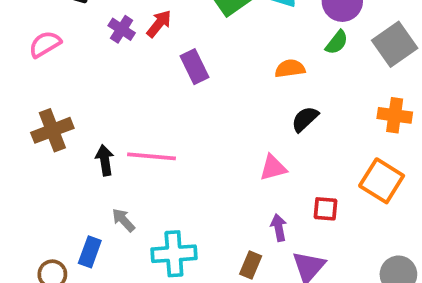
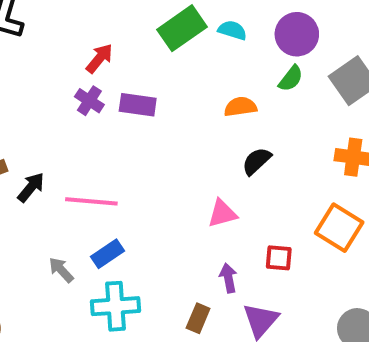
purple cross: (122, 29) -> (89, 101), moved
purple rectangle: (195, 67) -> (138, 105), turned -56
black arrow: (105, 160) -> (31, 187), moved, turned 48
blue rectangle: (90, 252) -> (107, 254), moved, turned 36

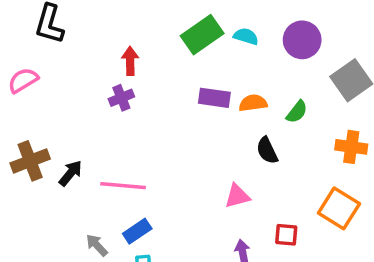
red arrow: (99, 58) -> (130, 61), turned -40
green semicircle: (291, 79) -> (297, 112), moved
purple cross: (89, 101) -> (121, 98), turned 35
purple rectangle: (138, 105) -> (214, 98), moved
black semicircle: (257, 161) -> (267, 150), turned -72

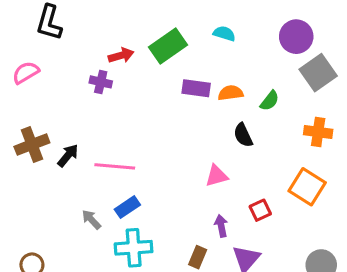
green rectangle: (202, 35) -> (168, 46), moved
purple circle: (302, 40) -> (296, 37), moved
red arrow: (130, 61) -> (121, 55), turned 75
purple cross: (121, 98) -> (101, 82), moved, turned 35
red square: (286, 235) -> (260, 210), turned -30

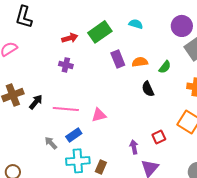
purple cross: (101, 82) -> (66, 65), moved
purple rectangle: (196, 88) -> (118, 59), turned 60
pink triangle: (216, 176) -> (99, 115), moved
brown rectangle: (198, 257) -> (101, 167), moved

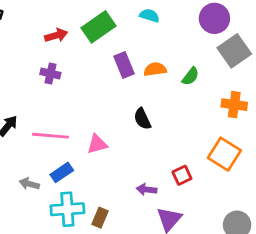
black semicircle: (148, 89) -> (142, 119), moved
gray arrow: (51, 143) -> (29, 184), turned -32
purple arrow: (134, 147) -> (147, 189), turned -72

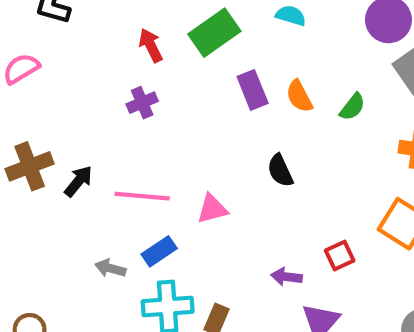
red arrow: (56, 35) -> (151, 45), turned -100
orange semicircle: (155, 69) -> (299, 96), turned -110
purple cross: (50, 73) -> (142, 103), turned -36

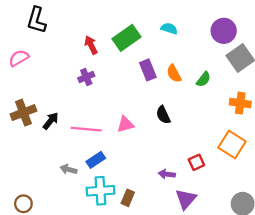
pink triangle: (212, 209) -> (125, 124), moved

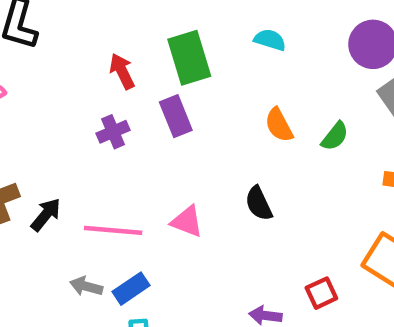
green rectangle: (127, 38) -> (189, 58), turned -72
purple rectangle: (148, 70) -> (176, 116), moved
pink triangle: (125, 124) -> (187, 221), turned 36
gray arrow: (68, 169) -> (86, 286), moved

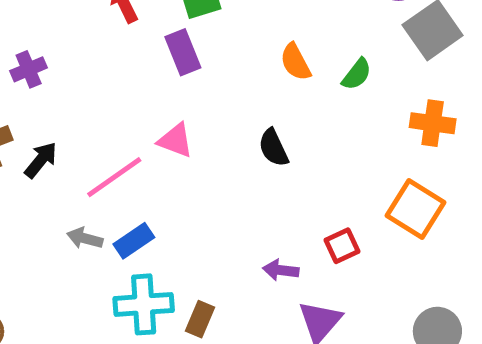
purple cross: (113, 132) -> (29, 69), moved
pink triangle: (187, 221) -> (175, 140), moved
pink line: (113, 230) -> (114, 177), turned -40

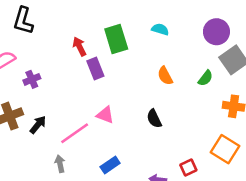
purple rectangle: (183, 52) -> (95, 68), moved
green semicircle: (357, 74) -> (205, 78), moved
gray arrow: (85, 238) -> (60, 164), turned 63
blue rectangle: (134, 241) -> (110, 165), moved

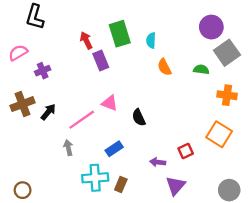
cyan semicircle: (160, 29) -> (151, 40), moved, turned -104
green semicircle: (205, 78) -> (201, 69), turned -120
black semicircle: (154, 119) -> (139, 117), moved

